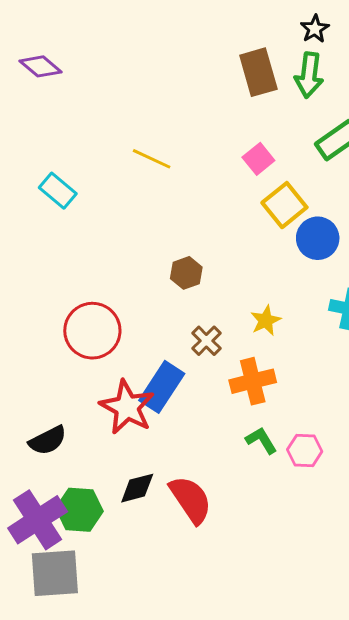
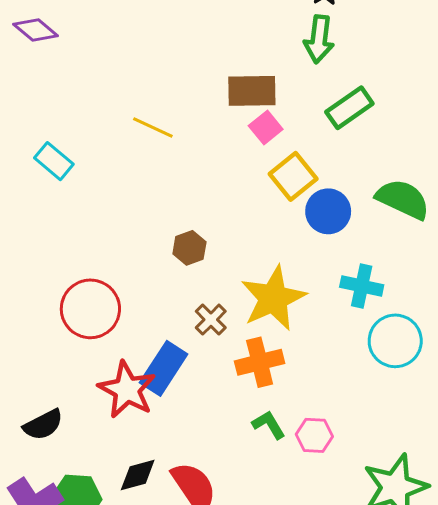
brown rectangle: (258, 72) -> (252, 91), moved, turned -75
yellow star: (266, 321) -> (273, 298), size x2.0

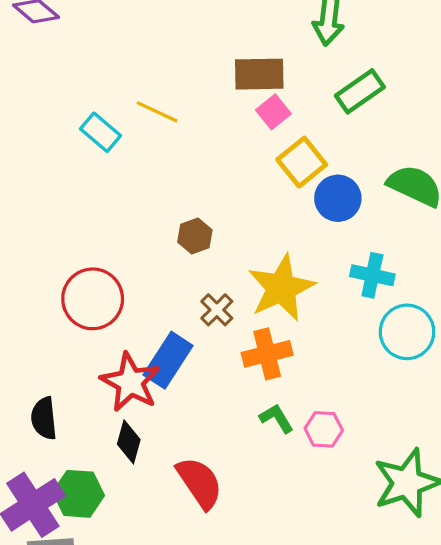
cyan rectangle: (54, 161) -> (101, 132), moved
black semicircle: (43, 425) -> (44, 418), turned 111
black diamond: (138, 475) -> (129, 442), moved, turned -60

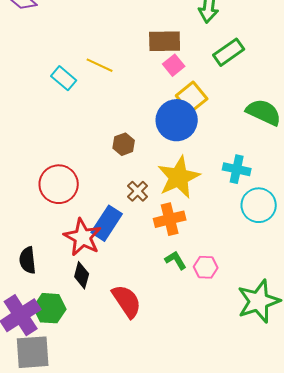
blue circle: (338, 198) -> (177, 120), moved, size x1.4

